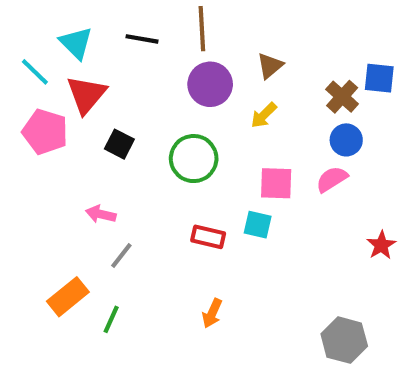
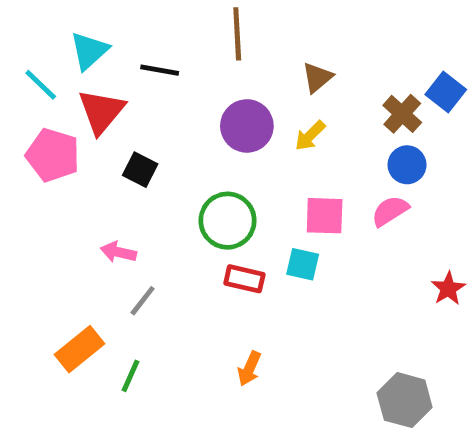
black line: (142, 39) -> (160, 70), moved
cyan triangle: (76, 43) -> (89, 51), turned 33
blue square: (379, 78) -> (446, 92), turned 32
purple circle: (210, 84) -> (247, 126), moved
green circle: (194, 159) -> (228, 221), moved

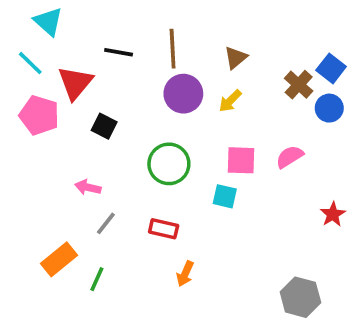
brown line: (237, 34) -> (173, 49), moved
cyan triangle: (89, 51) -> (48, 22), moved, turned -36
blue circle: (407, 165) -> (329, 108), moved
red rectangle: (244, 279) -> (164, 229), moved

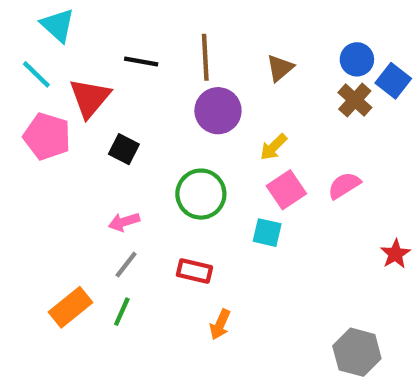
yellow arrow: (230, 101) -> (274, 147), moved
blue circle: (329, 108) -> (357, 59), moved
pink square: (241, 160) -> (286, 190), turned -36
pink arrow: (88, 187) -> (124, 222), moved, turned -30
green line: (97, 279) -> (122, 312), moved

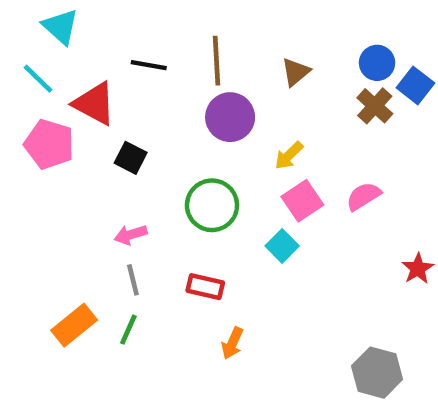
red triangle: (90, 98) -> (94, 104), turned -42
cyan square: (267, 233) -> (282, 246), turned 32
gray line: (126, 265) -> (133, 280), turned -52

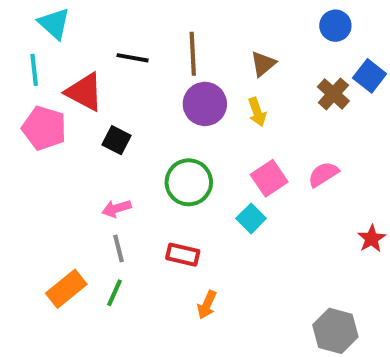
blue circle: (377, 63) -> (335, 26), moved
cyan line: (38, 79) -> (34, 70), turned 40
yellow arrow: (289, 156) -> (257, 112), moved, turned -64

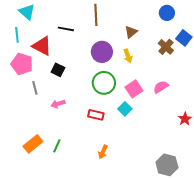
brown line: (193, 54) -> (96, 15), moved
green circle: (189, 182) -> (104, 83), moved
gray line: (119, 249) -> (35, 88), moved
red rectangle: (183, 255) -> (96, 115), moved

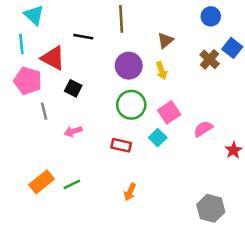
pink semicircle: (161, 87) -> (203, 129), moved
green line: (57, 146) -> (72, 184), turned 40

